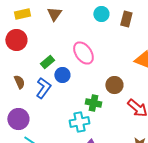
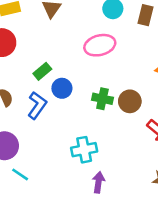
pink ellipse: (83, 53) -> (100, 45), moved, turned -70
green cross: (93, 103) -> (102, 99), moved

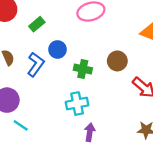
green rectangle: (42, 71) -> (37, 24), moved
green cross: (102, 99) -> (83, 69), moved

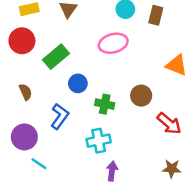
green rectangle: (37, 24) -> (56, 57), size x1.5
blue L-shape: (36, 64) -> (60, 116), moved

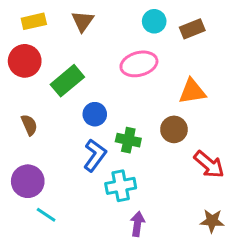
brown rectangle: (156, 15) -> (192, 29), turned 54
orange triangle: (176, 65) -> (192, 91), moved, turned -30
blue L-shape: (60, 116) -> (95, 155), moved

